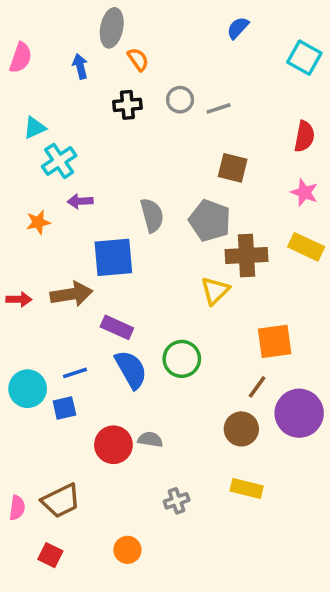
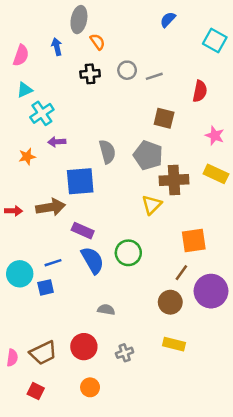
pink semicircle: (21, 58) -> (21, 55), moved
red semicircle: (304, 136) -> (200, 91), moved
red circle: (113, 445) -> (84, 347), moved

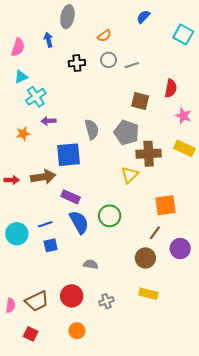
orange semicircle: (97, 42) -> (104, 36), moved, turned 88
red semicircle: (200, 91) -> (171, 88), moved
blue square: (46, 287) -> (51, 245), moved
purple circle: (211, 291) -> (180, 249), size x0.7

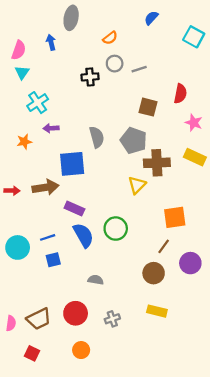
black cross: (77, 63) -> (90, 77), moved
cyan triangle: (21, 77) -> (22, 72), moved, turned -32

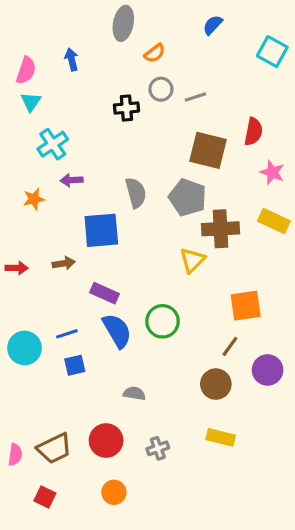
gray ellipse: (71, 18) -> (123, 23), moved
brown square: (148, 107) -> (208, 150), size x1.4
brown arrow: (45, 187) -> (64, 263), size x0.6

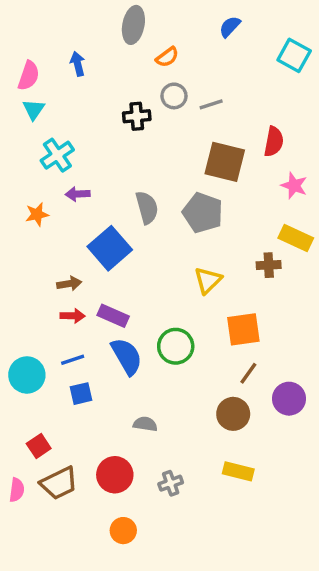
brown cross: (221, 229) -> (269, 265), moved, size x0.6
blue square: (101, 230) -> (110, 248), turned -36
red arrow: (17, 268) -> (73, 316), moved
orange square: (246, 306) -> (243, 329), moved
red square: (45, 497) -> (39, 446), moved, turned 30

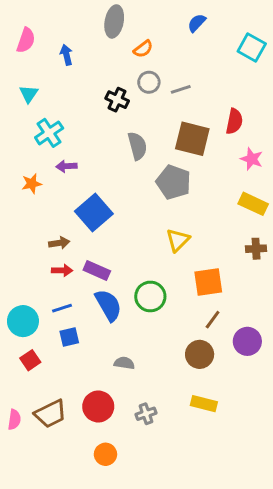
pink semicircle: (29, 76) -> (26, 40), moved
black cross: (137, 116) -> (117, 100), turned 30
gray semicircle: (147, 208) -> (137, 146), moved
brown cross: (269, 265) -> (256, 249), moved
red square: (39, 446) -> (30, 360), moved

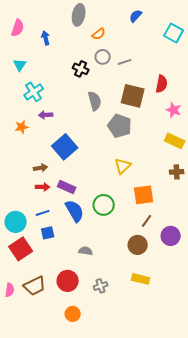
red square: (30, 360) -> (21, 249), size x1.6

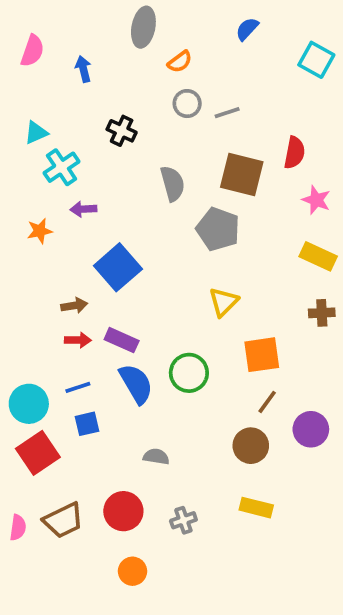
cyan triangle: (20, 65) -> (36, 133), moved, turned 32
black cross: (81, 69) -> (122, 131), moved

